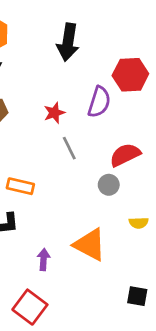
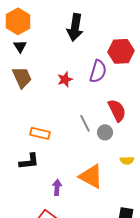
gray line: (69, 148) -> (85, 123), moved
red semicircle: (125, 155) -> (117, 110), turned 90

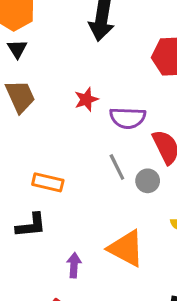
purple semicircle: (98, 71) -> (128, 118), moved, turned 75

